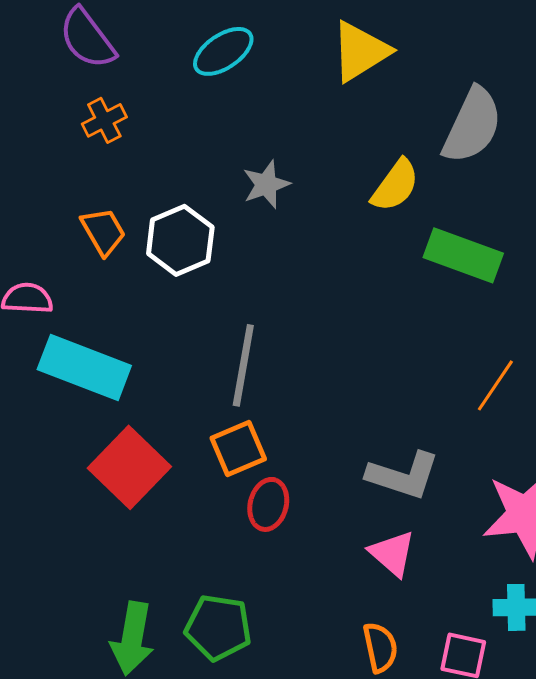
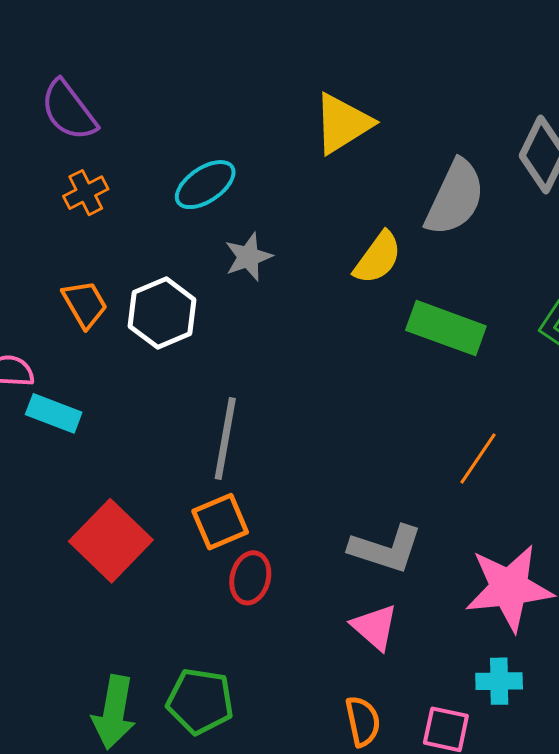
cyan ellipse: (223, 51) -> (205, 185), moved
cyan rectangle: (84, 367) -> (54, 413), moved, size x0.6

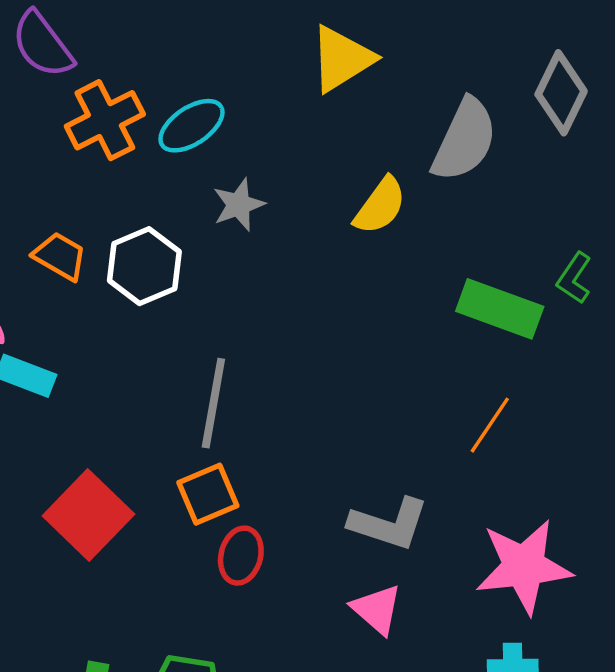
orange cross: (86, 193) -> (105, 120), moved, size x1.6
orange trapezoid: (85, 304) -> (60, 256), turned -30
green rectangle: (446, 328) -> (500, 309), moved

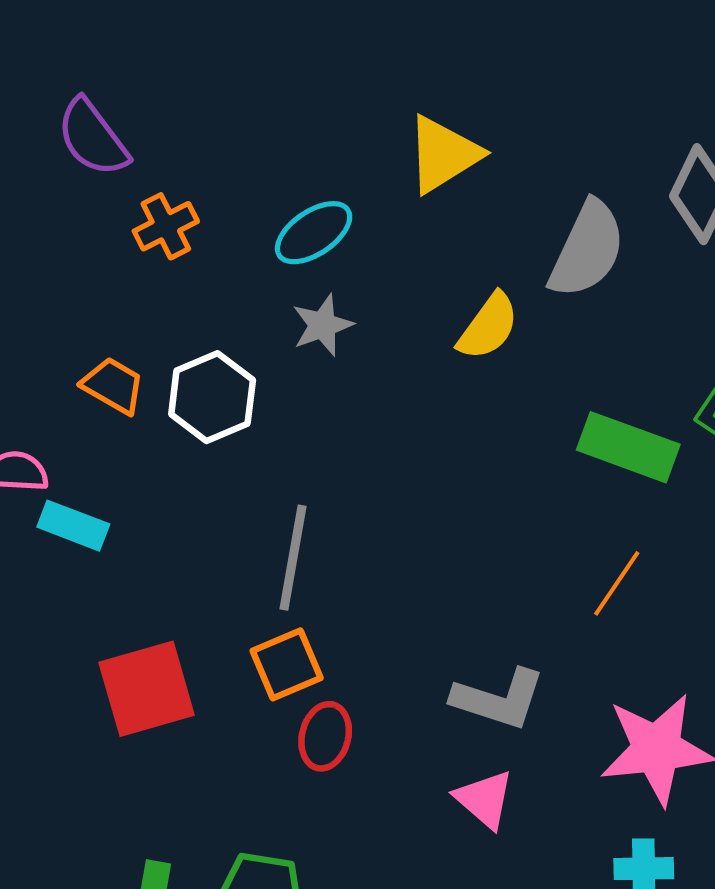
orange cross: (105, 120) -> (166, 226), size x0.7
cyan ellipse: (191, 126) -> (314, 233), moved
red square: (88, 515) -> (147, 689), turned 30

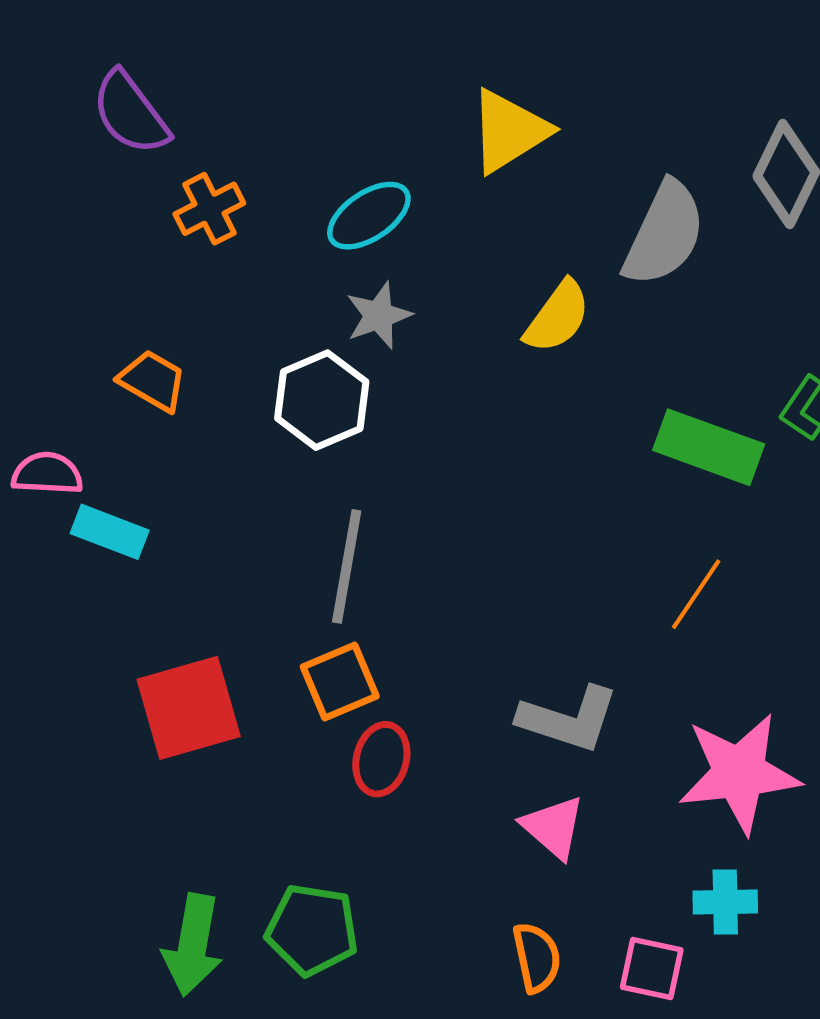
white hexagon: (212, 397) -> (322, 400), moved

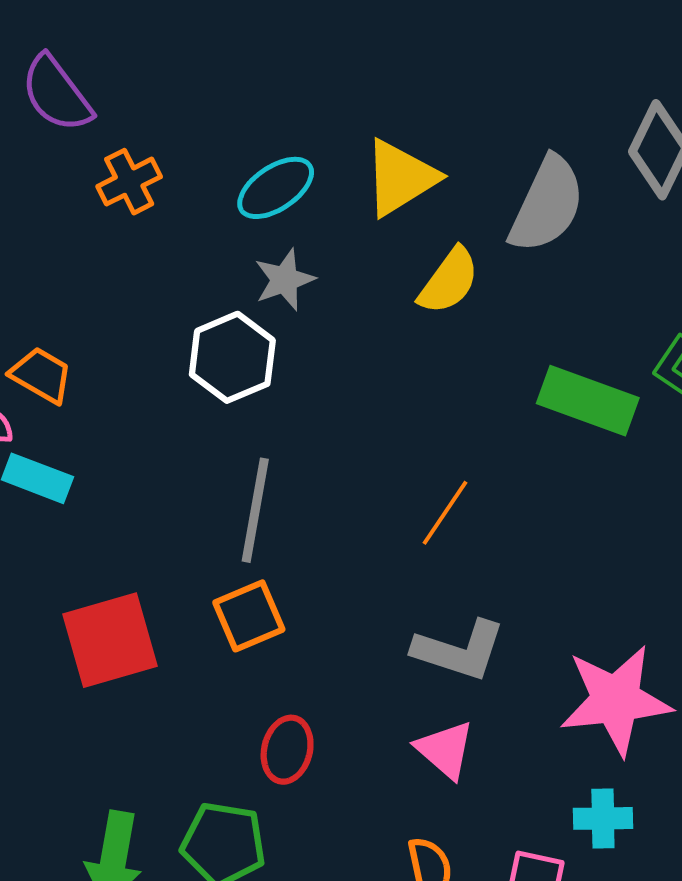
yellow triangle: (509, 131) -> (400, 178), moved
orange trapezoid: (153, 381) -> (41, 375), moved
orange line: (696, 594) -> (445, 513), moved
red ellipse: (381, 759) -> (287, 750), moved

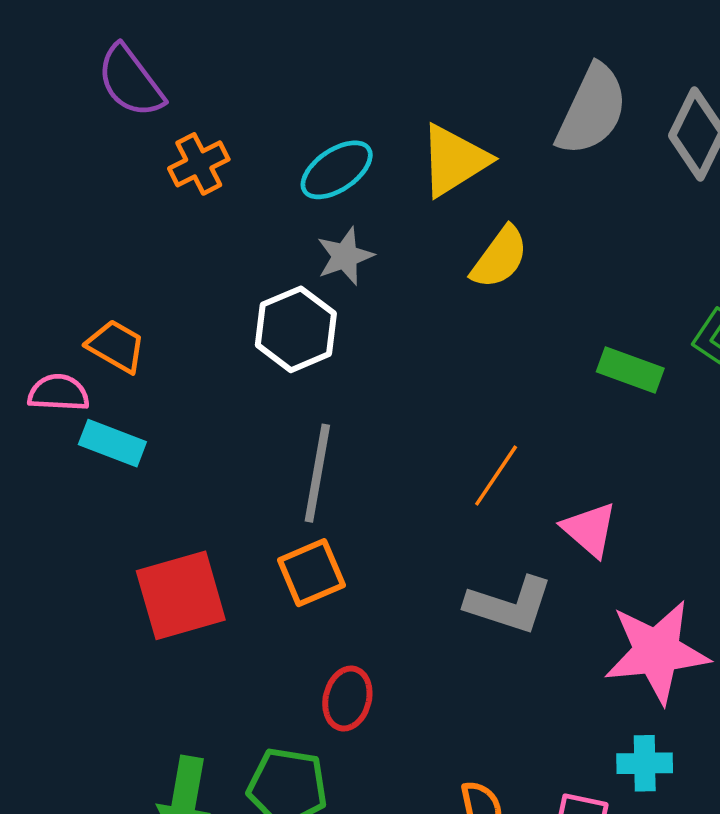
gray semicircle: (547, 204) -> (592, 110), moved
green rectangle: (588, 401) -> (630, 370), size x0.7
pink triangle: (445, 750) -> (590, 529), moved

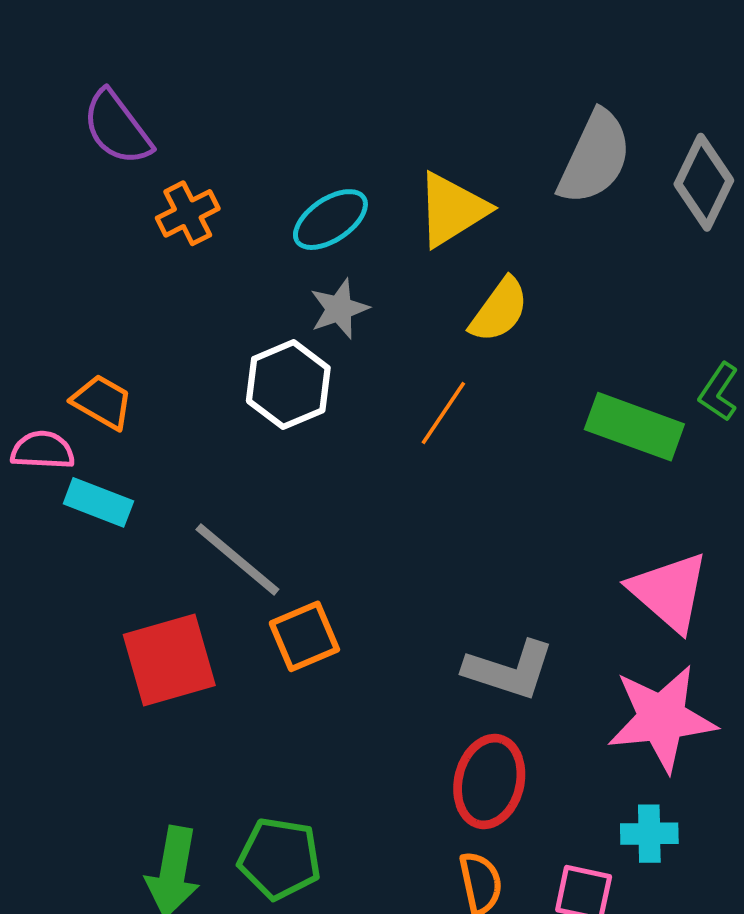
green rectangle: (630, 370) -> (634, 427), size x1.4
gray line: (317, 473) -> (237, 559), moved, turned -60
orange line: (496, 476) -> (443, 413), moved
pink triangle: (590, 529) -> (669, 592), moved, size x1.4
red ellipse: (347, 698) -> (489, 782), moved, size x1.4

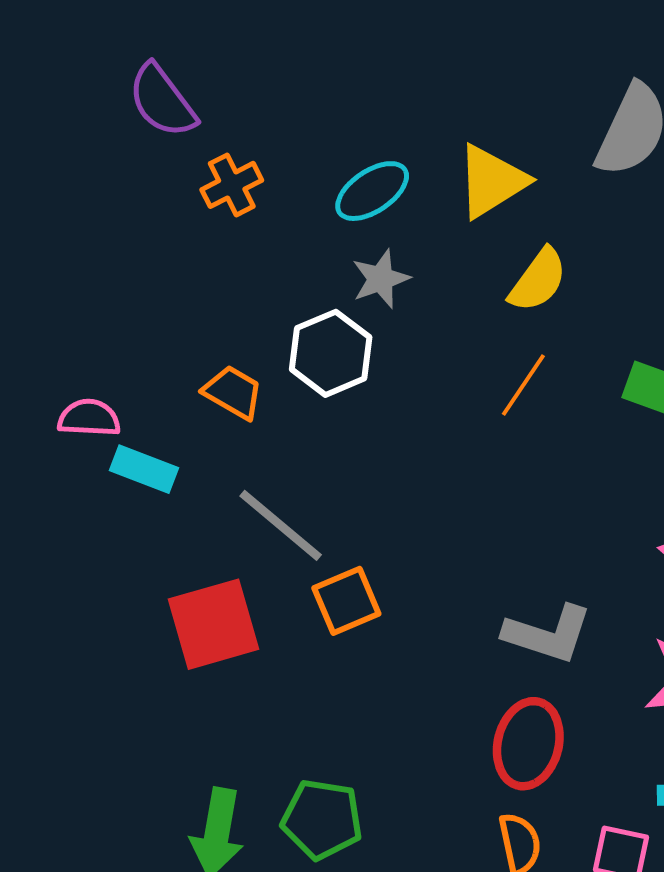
orange trapezoid: (102, 402) -> (233, 392), moved
orange line: (443, 413) -> (523, 385), moved

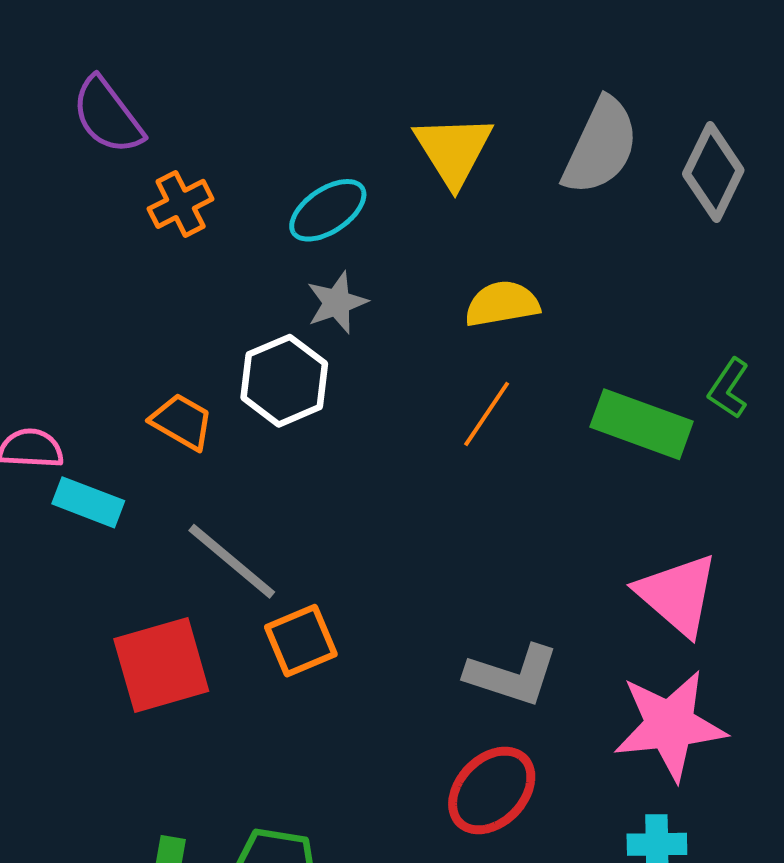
yellow triangle: (492, 181) -> (453, 150), moved, turned -30
yellow semicircle: (538, 280) -> (502, 304), turned -136
red ellipse: (528, 744) -> (492, 790), turned 30

